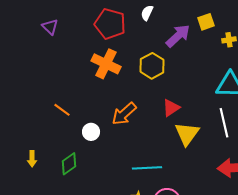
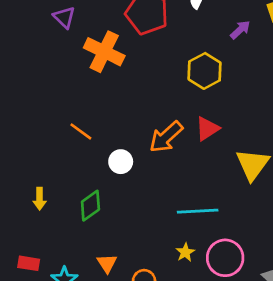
purple arrow: (178, 36) -> (240, 30), size x0.6
orange cross: (106, 64) -> (104, 52), moved
red triangle: (171, 108) -> (207, 129), moved

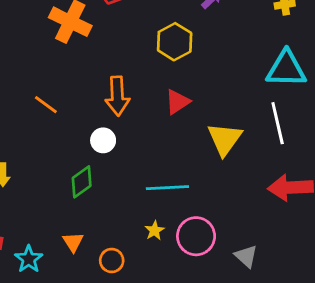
orange arrow: (166, 137) -> (117, 96), moved, turned -51
white circle: (121, 162) -> (103, 140), moved
green diamond: (90, 206) -> (82, 182), moved

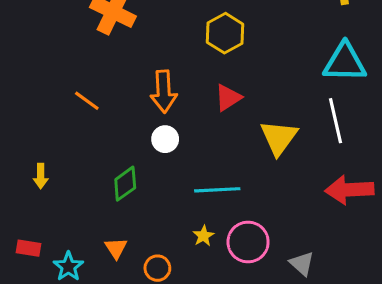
white circle: (103, 140) -> (165, 139), moved

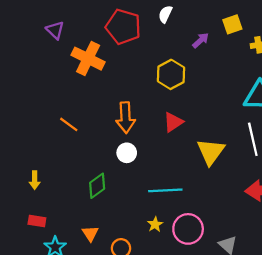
red rectangle: (28, 248) -> (37, 221), moved

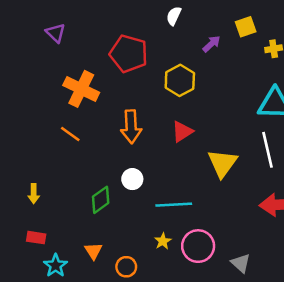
red pentagon: (123, 27) -> (129, 54), moved
orange cross: (88, 59) -> (81, 89), moved
white circle: (127, 153) -> (132, 179), moved

